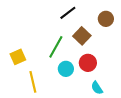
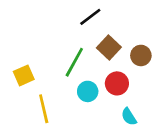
brown circle: (106, 19) -> (141, 55), moved

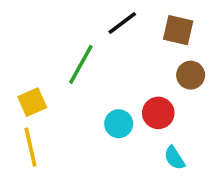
brown square: (109, 47) -> (178, 30), moved, turned -30
green line: (74, 62) -> (81, 64), moved
yellow line: (44, 109) -> (30, 147), moved

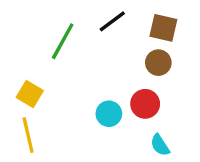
green line: (81, 64) -> (63, 41), moved
brown circle: (191, 75) -> (158, 63), moved
yellow square: (32, 102) -> (30, 94), turned -35

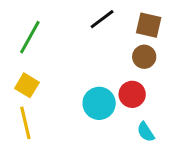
green line: (63, 41) -> (30, 37), moved
cyan circle: (109, 114) -> (99, 103), size x1.4

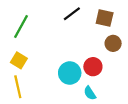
brown circle: (144, 57) -> (113, 43), moved
cyan semicircle: (146, 132) -> (90, 93), moved

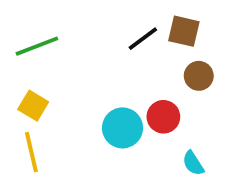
black line: (72, 14) -> (143, 39), moved
green line: (21, 26) -> (37, 46), turned 40
cyan semicircle: (90, 93) -> (193, 163), moved

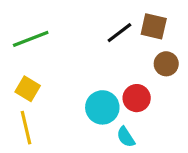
cyan semicircle: (193, 163) -> (126, 137), moved

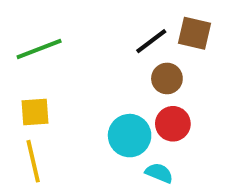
brown circle: (166, 64) -> (167, 78), moved
yellow square: (28, 89) -> (35, 112), turned -35
cyan semicircle: (126, 137) -> (159, 173), turned 145

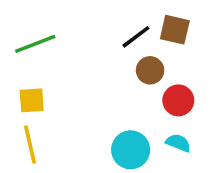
red circle: (173, 124) -> (178, 100), moved
cyan circle: (130, 136) -> (131, 150), moved
cyan semicircle: (159, 173) -> (178, 143), moved

